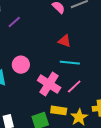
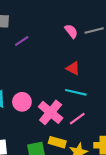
pink circle: (21, 65) -> (22, 102), moved

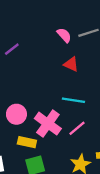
red triangle: (73, 68) -> (71, 64), moved
yellow rectangle: (57, 142) -> (27, 142), moved

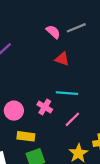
pink cross: (48, 124) -> (45, 107), moved, size x0.6

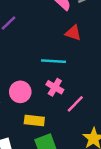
cyan line: (67, 93) -> (53, 61), moved
pink line: (72, 119) -> (75, 104), moved

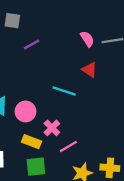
pink cross: (55, 87) -> (52, 128), moved
pink line: (75, 104) -> (68, 146), moved

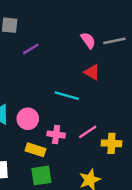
pink cross: (52, 128) -> (56, 135), turned -35
pink line: (68, 146) -> (88, 132), moved
yellow cross: (110, 168) -> (111, 143), moved

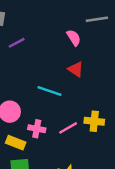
gray line: (114, 41) -> (97, 19), moved
yellow cross: (111, 143) -> (94, 121), moved

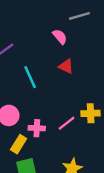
cyan line: (50, 91) -> (30, 77), moved, turned 55
yellow rectangle: (16, 143) -> (19, 144), turned -72

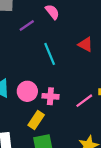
pink semicircle: (60, 37) -> (52, 12), moved
pink cross: (37, 128) -> (50, 96), moved

